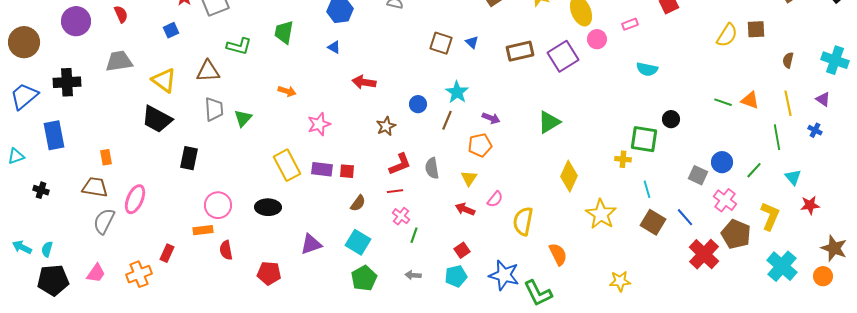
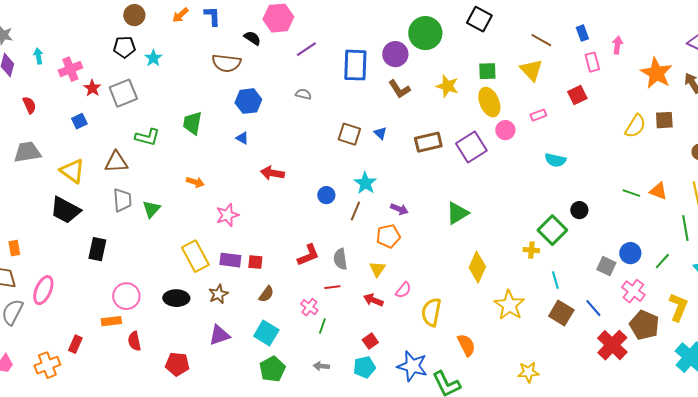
brown star: (386, 126) -> (218, 294), moved
green square: (644, 139) -> (552, 230), turned 36
red line: (395, 191) -> (332, 287), moved

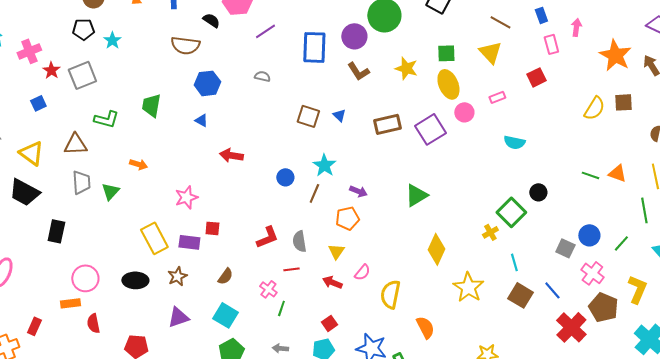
orange arrow: (195, 182) -> (138, 164), moved
yellow cross: (531, 250) -> (490, 232), turned -35
red square: (255, 262) -> (212, 228), moved

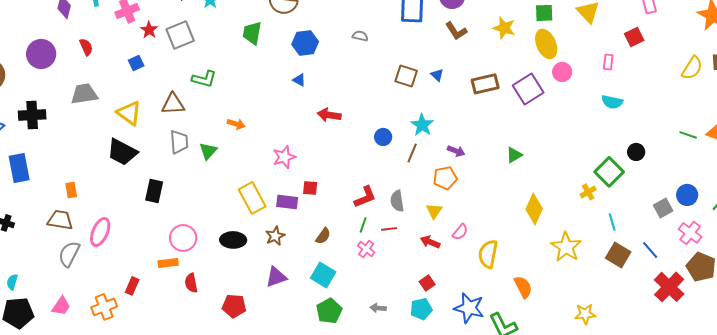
pink rectangle: (497, 97) -> (608, 62), moved, turned -63
green trapezoid: (151, 105) -> (252, 33), moved
green triangle: (416, 195) -> (514, 155), size x0.7
gray square: (565, 248) -> (663, 208), turned 36
green line: (281, 308) -> (363, 225), moved

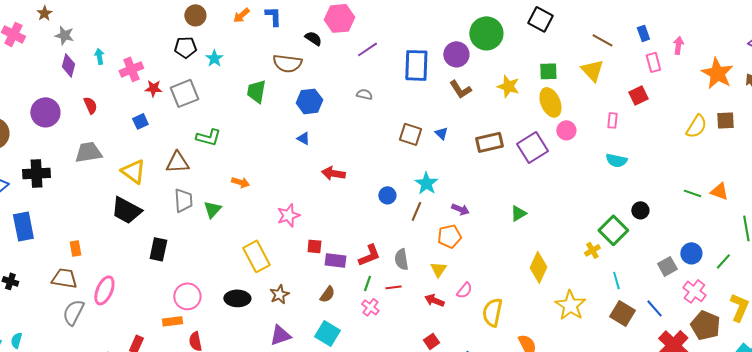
red star: (149, 30) -> (153, 88), turned -30
purple rectangle: (287, 202) -> (335, 260), moved

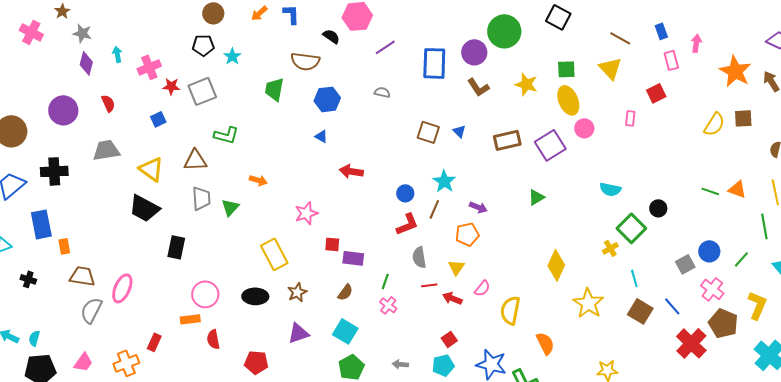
cyan semicircle: (616, 160) -> (610, 189), moved
green triangle: (518, 213) -> (536, 197), moved
orange rectangle: (75, 248) -> (64, 246), moved
red L-shape: (369, 255) -> (407, 224), moved
red line: (393, 287) -> (429, 285), moved

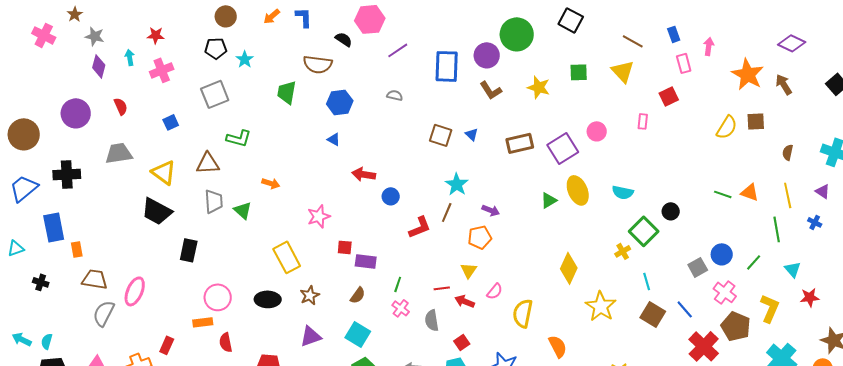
red star: (171, 86) -> (156, 35), moved
yellow ellipse: (568, 100) -> (578, 190), moved
blue circle: (405, 193) -> (391, 196), moved
green triangle: (230, 207) -> (243, 210), turned -30
gray semicircle: (419, 257) -> (432, 320), moved

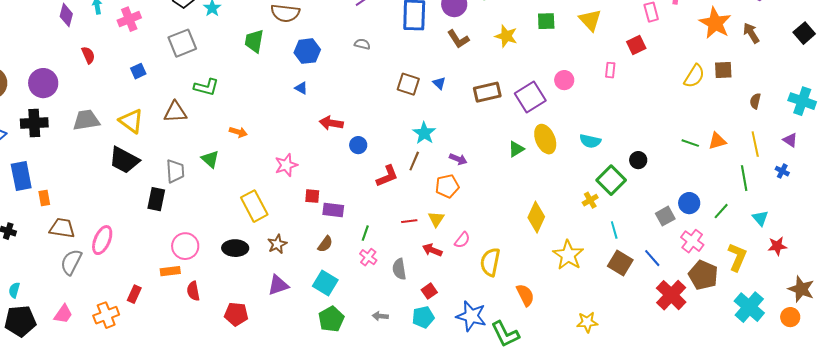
purple circle: (76, 113) -> (43, 83), moved
gray trapezoid: (119, 153) -> (86, 120), moved
orange triangle: (750, 192) -> (717, 141), turned -36
gray trapezoid: (214, 201) -> (175, 171), moved
red line: (442, 288) -> (409, 221), moved

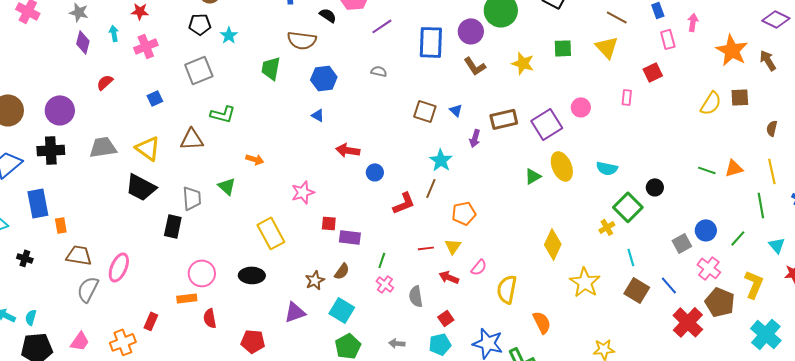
red semicircle: (88, 55) -> (105, 82), turned -108
purple arrow: (458, 159) -> (475, 138), moved, turned 84
brown star: (277, 244) -> (315, 280), moved

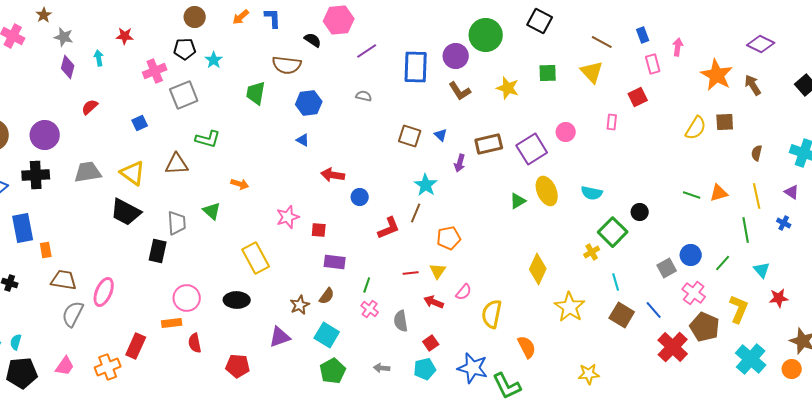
pink cross: (146, 46) -> (155, 71), moved
red square: (329, 223) -> (319, 230), moved
red rectangle: (151, 321) -> (136, 346), size x1.4

